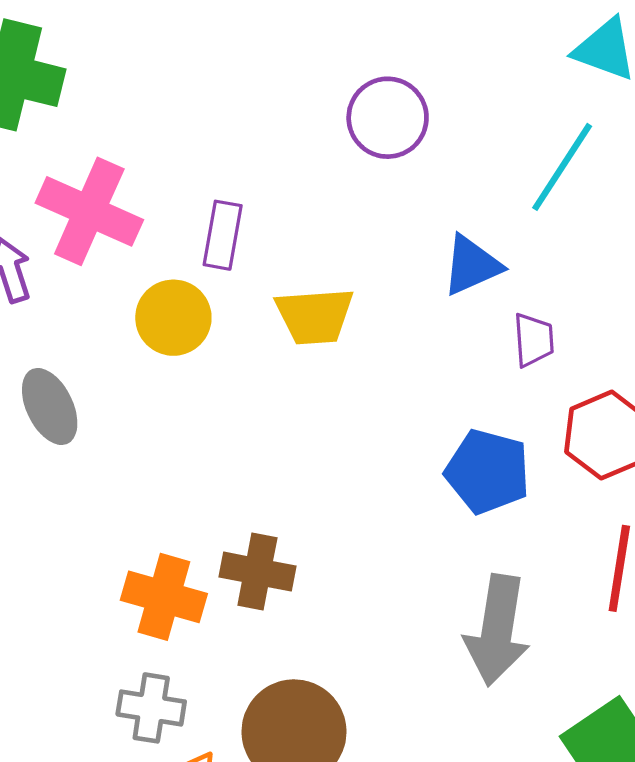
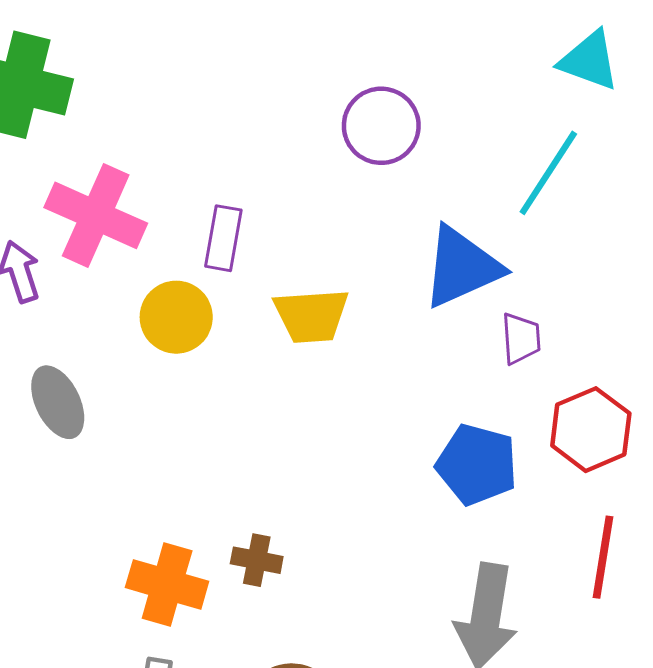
blue triangle: (472, 265) -> (462, 267), size x1.4
brown cross: (257, 572) -> (257, 560), size x0.7

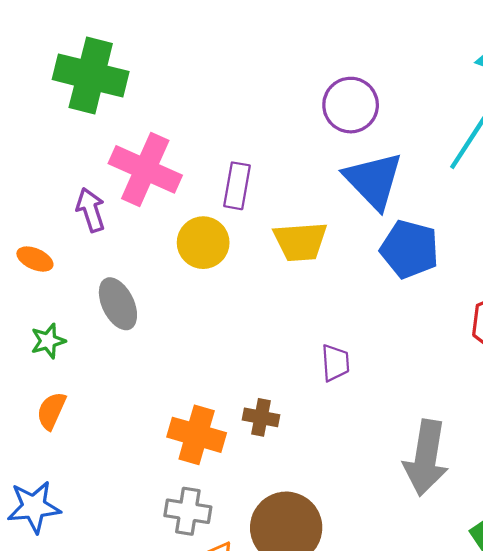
blue triangle: (462, 267) -> (374, 180), moved, turned -50
purple trapezoid: (521, 338) -> (335, 363), moved
blue pentagon: (477, 464) -> (410, 249), moved

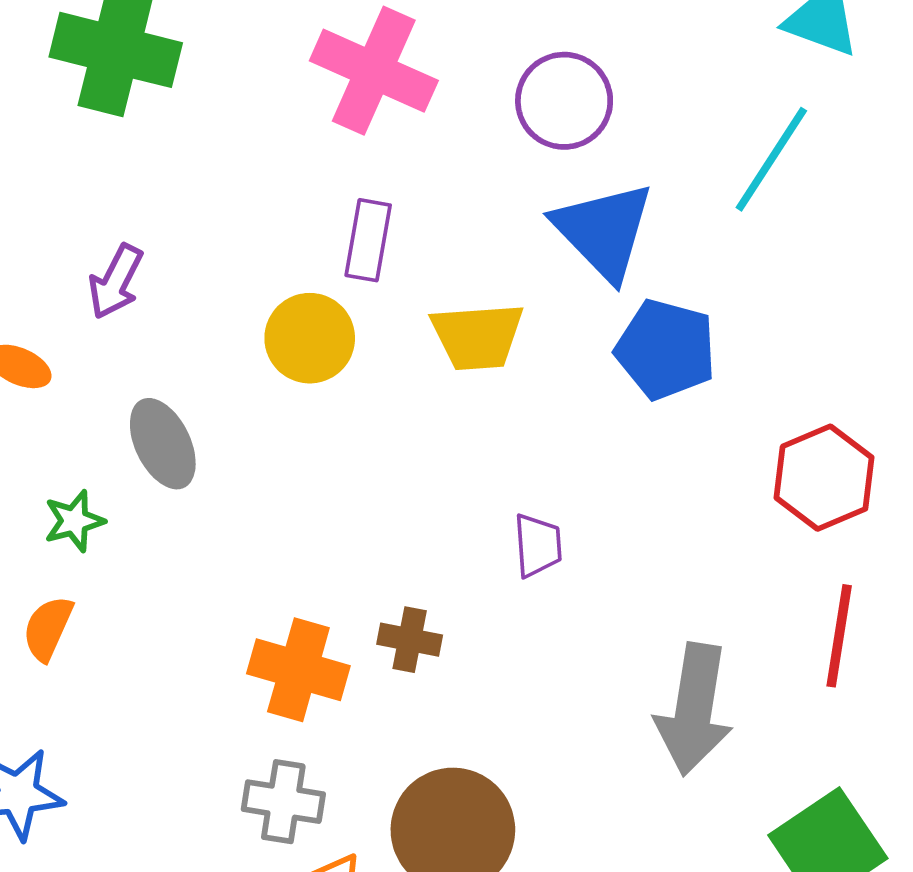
pink cross: (145, 169) -> (374, 71), moved
purple arrow: (91, 210) -> (116, 282), turned -135
green star: (48, 341) -> (74, 521), moved

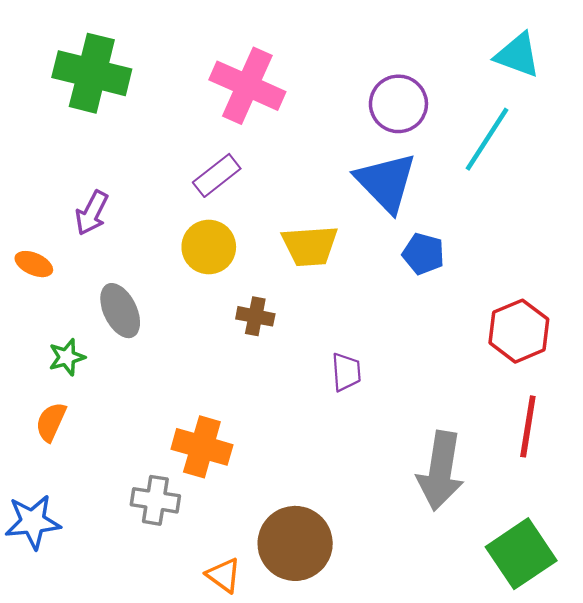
purple circle: (564, 101) -> (398, 104), moved
purple rectangle: (368, 240) -> (217, 175), moved, turned 42
blue pentagon: (666, 349) -> (423, 254), size x0.7
brown cross: (410, 640) -> (255, 316), moved
gray cross: (283, 802) -> (155, 500), moved

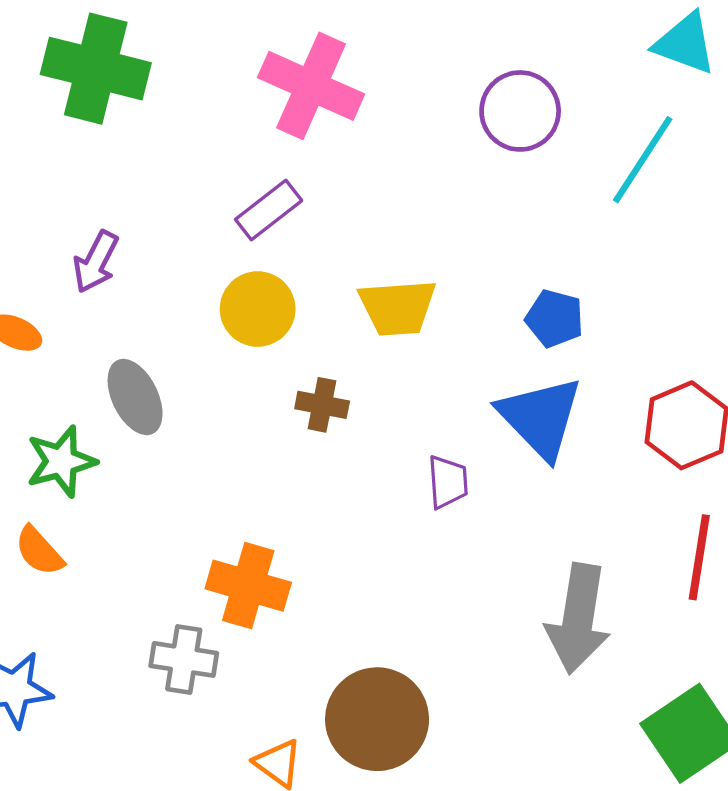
blue triangle: (386, 182) -> (540, 417), moved
green star: (67, 357) -> (61, 461), size x1.4
orange semicircle: (51, 422) -> (39, 551), turned -66

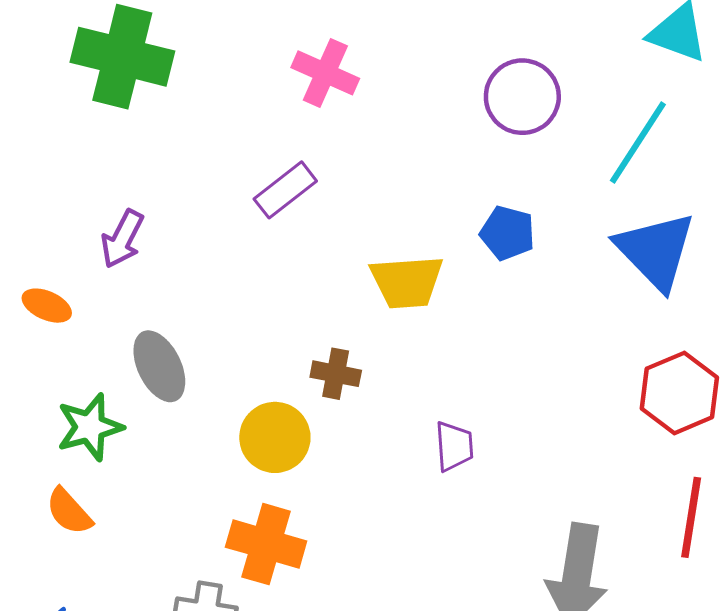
pink cross: (311, 86) -> (325, 73), size x0.7
yellow circle: (258, 309) -> (275, 437), moved
blue pentagon: (555, 318) -> (507, 233), moved
blue triangle: (540, 417) -> (656, 251), moved

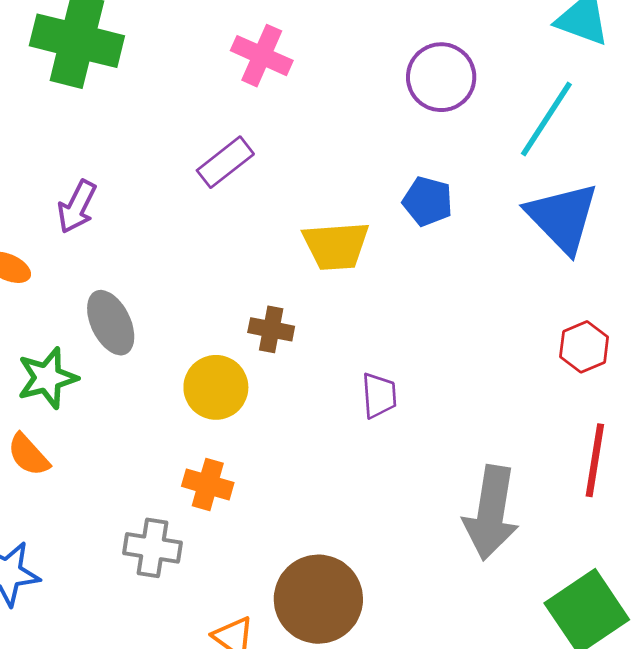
red hexagon: (679, 393) -> (584, 347), size x0.7
orange cross: (266, 544) -> (208, 484), size x0.7

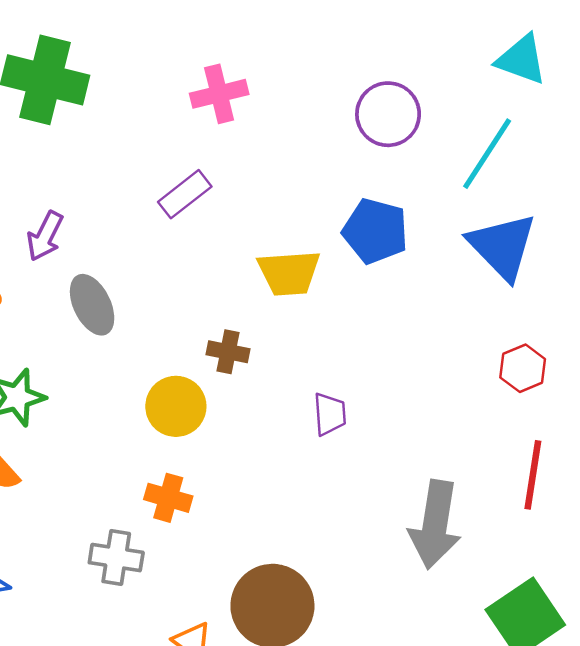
pink cross: (262, 56) -> (219, 94), turned -38
blue pentagon: (428, 201) -> (375, 231), size x1.4
gray ellipse: (111, 323) -> (92, 305), moved

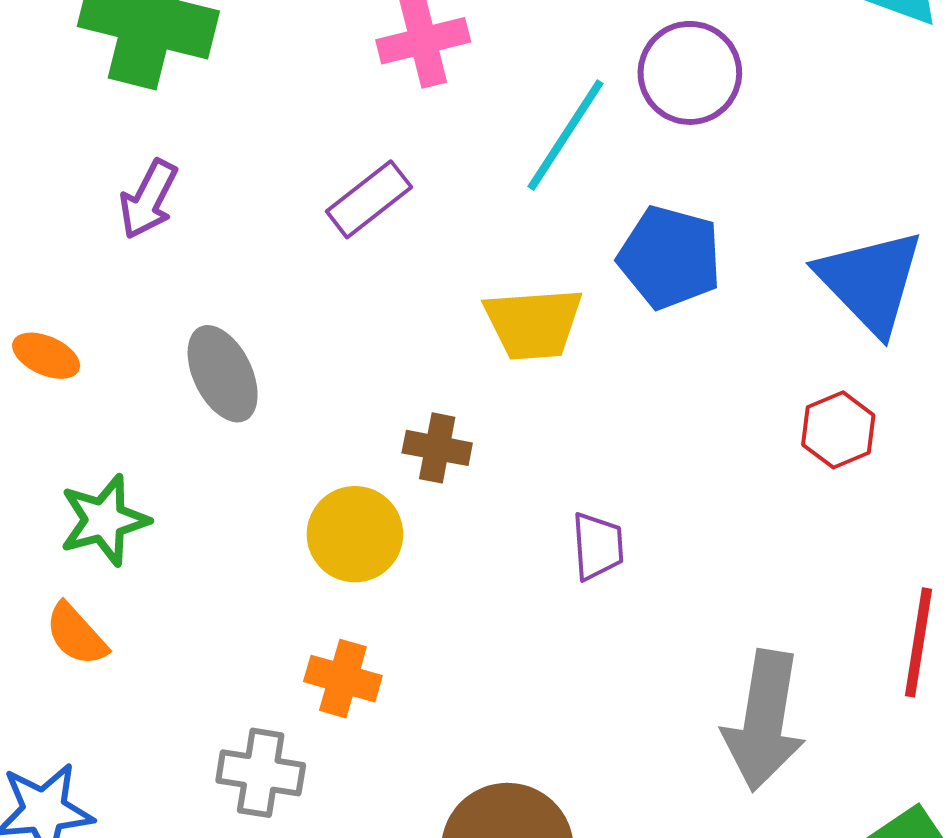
cyan line: (487, 154) -> (566, 135), moved
purple arrow: (45, 236) -> (148, 199), moved
red hexagon: (523, 368) -> (838, 430), moved

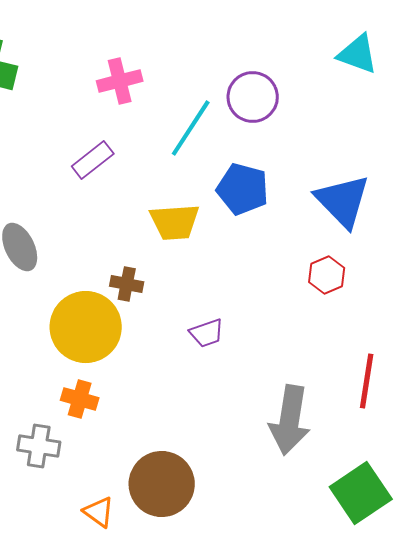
yellow circle: (355, 534) -> (86, 327), size x1.5
purple trapezoid: (598, 546) -> (207, 333), turned 75

